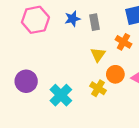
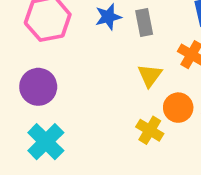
purple circle: (26, 81) -> (38, 87), moved
cyan cross: (61, 95) -> (46, 142), moved

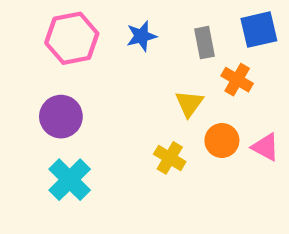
gray rectangle: (144, 22) -> (204, 43), moved
yellow cross: (150, 130) -> (170, 158), moved

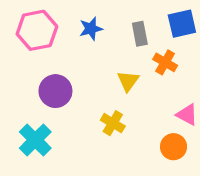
purple circle: (61, 117) -> (55, 91), moved
orange circle: (222, 140) -> (174, 147), moved

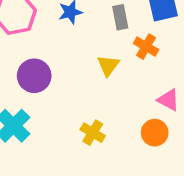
yellow cross: (113, 123) -> (93, 133), moved

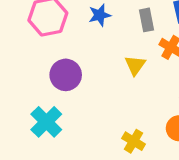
yellow cross: (93, 133) -> (134, 141), moved

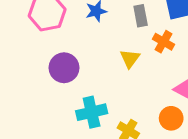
cyan cross: (46, 122) -> (92, 112), moved, turned 32

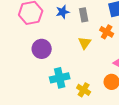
gray rectangle: (141, 16) -> (84, 15), moved

